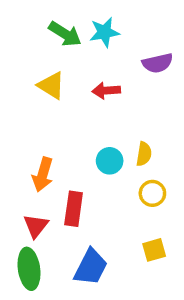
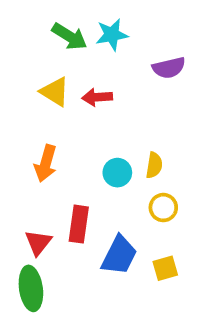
red arrow: (106, 91) -> (97, 97), moved
orange arrow: (43, 175) -> (46, 163), moved
blue trapezoid: (91, 267) -> (119, 255), moved

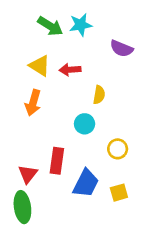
purple semicircle: (169, 68) -> (122, 49), turned 35
orange arrow: (46, 163) -> (33, 103), moved
yellow semicircle: (154, 165) -> (99, 95), moved

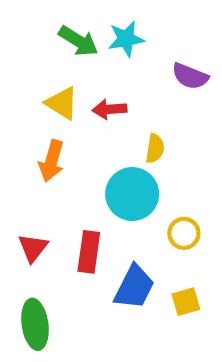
cyan circle: (85, 124) -> (132, 194), size x1.6
red triangle: (28, 174) -> (33, 248), moved

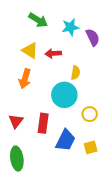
cyan star: (126, 39) -> (70, 27), moved
purple semicircle: (190, 76) -> (93, 37), turned -138

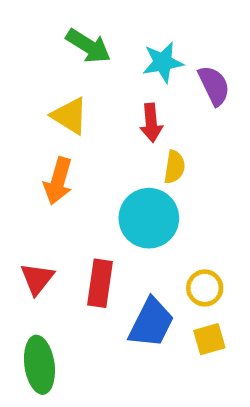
red arrow: (53, 53) -> (151, 123), moved, turned -91
yellow circle: (90, 114) -> (205, 288), moved

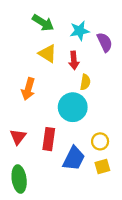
yellow triangle: (70, 116) -> (48, 54), moved

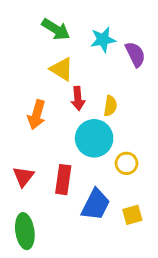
red arrow: (74, 60) -> (78, 99), moved
yellow circle: (100, 141) -> (127, 163), moved

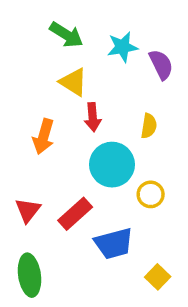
yellow semicircle: (110, 106) -> (149, 126), moved
red rectangle: (63, 180) -> (75, 214), turned 40
blue trapezoid: (96, 205) -> (114, 244), turned 48
yellow square: (132, 215) -> (158, 277), moved, turned -30

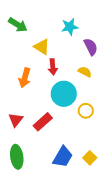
green arrow: (66, 35) -> (18, 25), moved
purple semicircle: (161, 65) -> (91, 47), moved
yellow semicircle: (149, 126) -> (85, 72), turned -72
blue trapezoid: (114, 244) -> (63, 157), moved, turned -45

